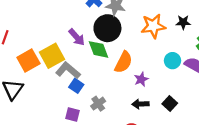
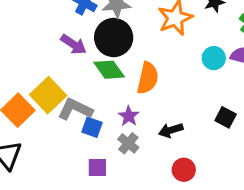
purple arrow: (77, 37) -> (73, 44), moved
purple star: (141, 79) -> (129, 116), moved
black arrow: (140, 104) -> (171, 130), moved

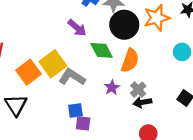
black circle: (114, 38) -> (124, 25), moved
blue square: (92, 127) -> (75, 110), moved, turned -35
gray cross: (128, 143) -> (138, 90), moved

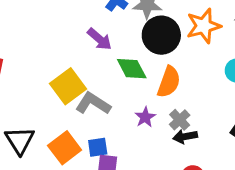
orange square: (28, 72) -> (65, 148), moved

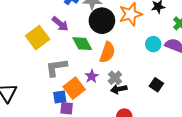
yellow square: (68, 86) -> (38, 38), moved
gray L-shape: (93, 104) -> (56, 67), turned -40
orange square: (65, 148) -> (74, 88), moved

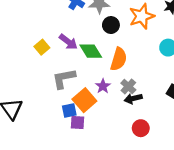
black circle: (102, 21) -> (111, 25), size x0.6
purple arrow: (60, 24) -> (68, 42), moved
yellow square: (38, 38) -> (42, 47), size x0.6

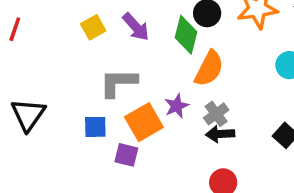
green diamond: (91, 51) -> (186, 35), moved, turned 35
blue square: (69, 110) -> (95, 127), moved

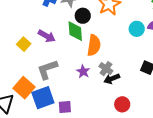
orange square: (144, 122) -> (24, 88), moved
blue square: (95, 127) -> (43, 98), size x1.6

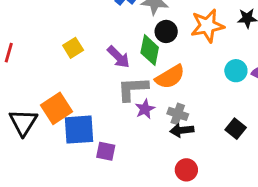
purple arrow: (47, 36) -> (119, 57), moved
orange semicircle: (94, 45) -> (170, 77), turned 35
gray L-shape: (47, 69) -> (133, 89), moved
gray cross: (106, 69) -> (178, 114), turned -32

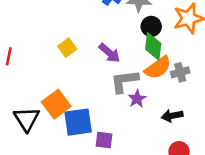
green diamond: (150, 50) -> (153, 46), moved
gray cross: (178, 114) -> (180, 72), moved, turned -30

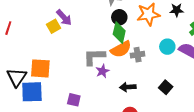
purple arrow: (109, 53) -> (64, 18), moved
orange square: (56, 104) -> (40, 68), turned 35
blue square: (78, 122) -> (32, 92), moved

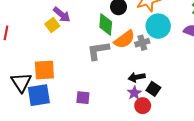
green diamond: (119, 33) -> (106, 24), moved
cyan circle: (167, 47) -> (158, 26), moved, size x1.5
purple star: (102, 71) -> (134, 93), moved
black square: (166, 87) -> (153, 89), moved

